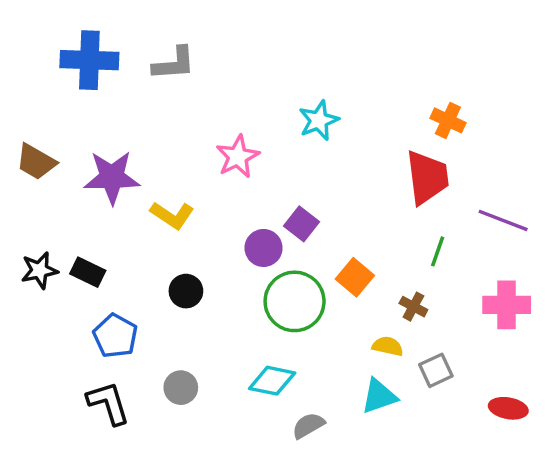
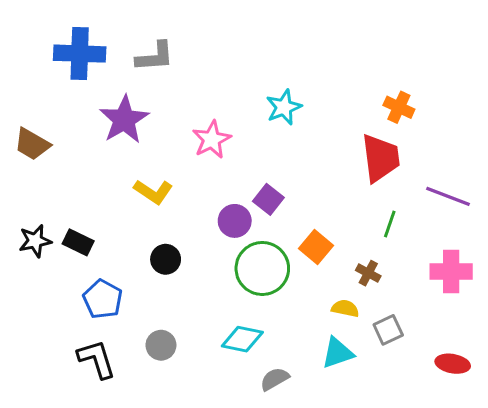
purple star: (112, 177) -> (124, 120), moved, turned -30

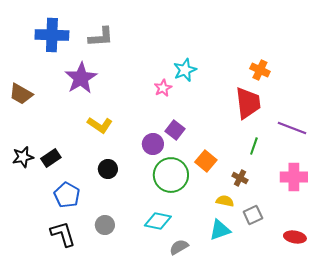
pink star: (212, 140) -> (163, 88), moved, size x0.7
black rectangle: (78, 242) -> (51, 158), turned -60

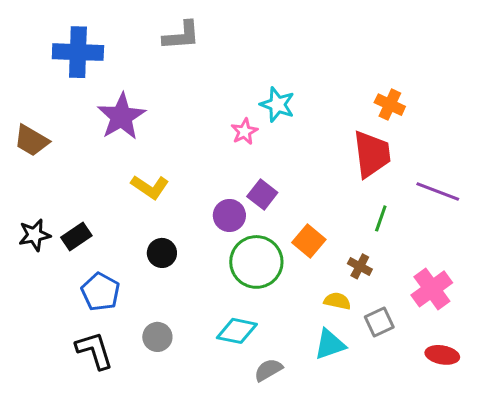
gray L-shape: (101, 37) -> (181, 36), moved
cyan star: (185, 70) -> (277, 105), turned -30
pink cross: (294, 177) -> (432, 289), moved, turned -36

